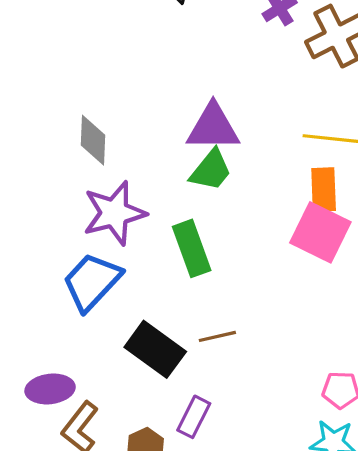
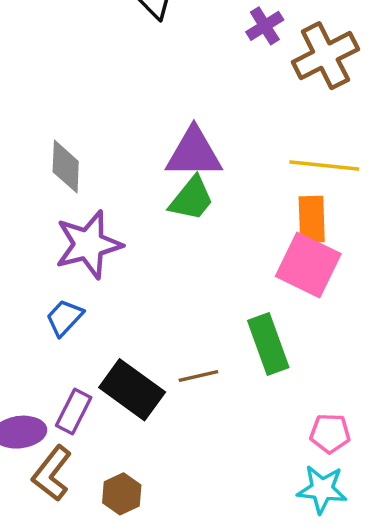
green rectangle: (192, 248) -> (268, 344), moved
blue trapezoid: (92, 282) -> (64, 318), size x0.6
purple rectangle: (194, 417) -> (74, 411), moved

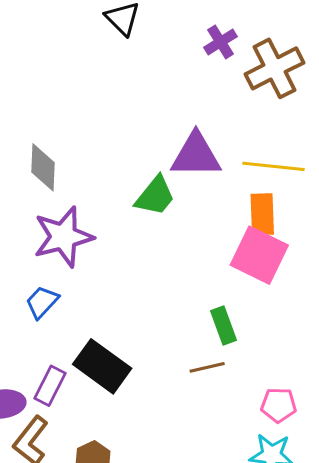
purple triangle: (194, 153) -> (196, 155), moved
green rectangle: (268, 344) -> (224, 325), size x0.7
brown line: (198, 376) -> (207, 367), moved

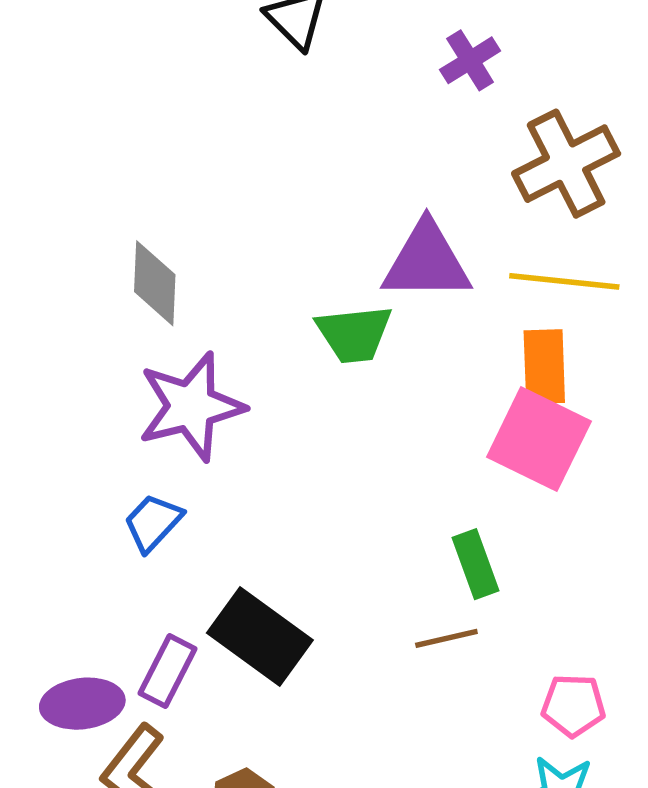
brown cross: (275, 68) -> (566, 164), moved
green trapezoid: (155, 196) -> (354, 334), turned 45

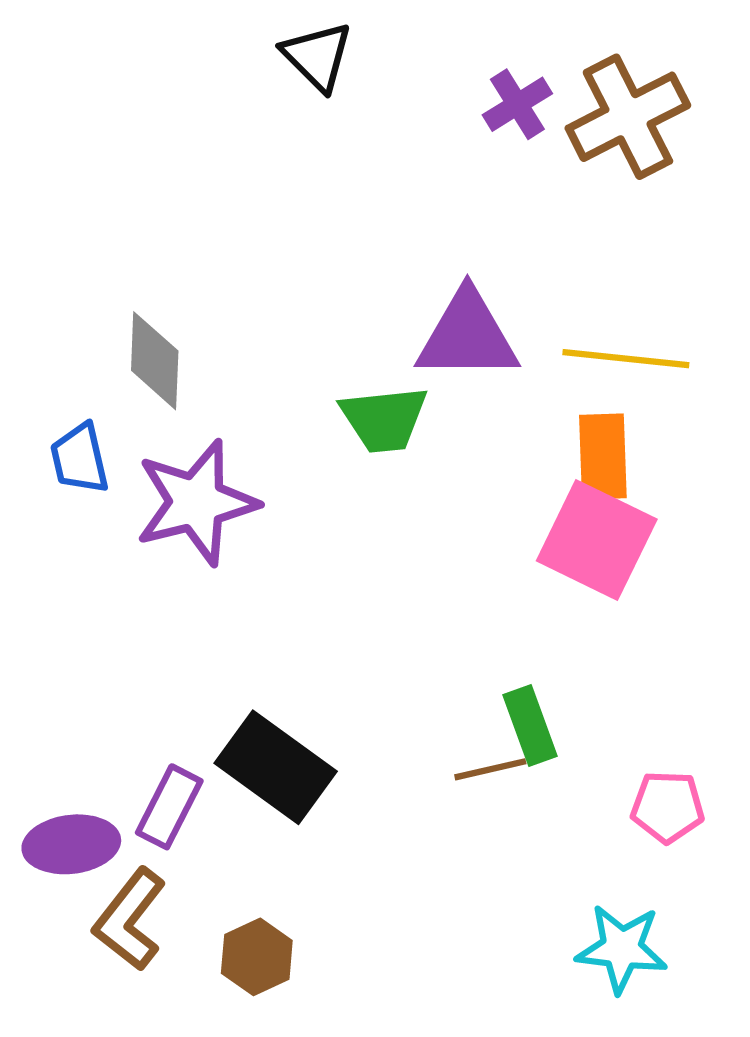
brown cross: (566, 164) -> (628, 117), moved
blue trapezoid: (153, 522) -> (80, 459), moved, turned -56
green rectangle: (475, 564) -> (530, 726), moved
pink pentagon: (573, 705) -> (668, 807), moved

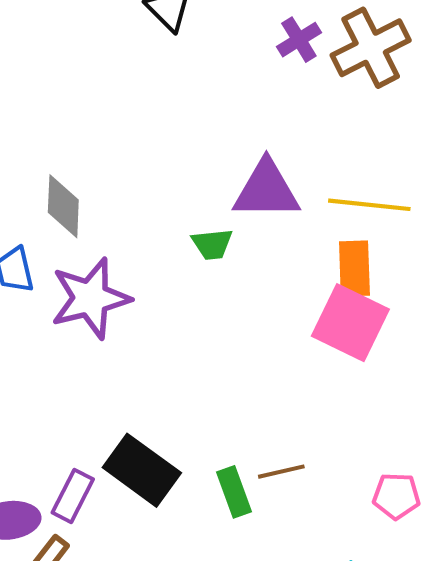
green trapezoid: (384, 419) -> (212, 244), size x0.7
green rectangle: (530, 726) -> (234, 492), moved

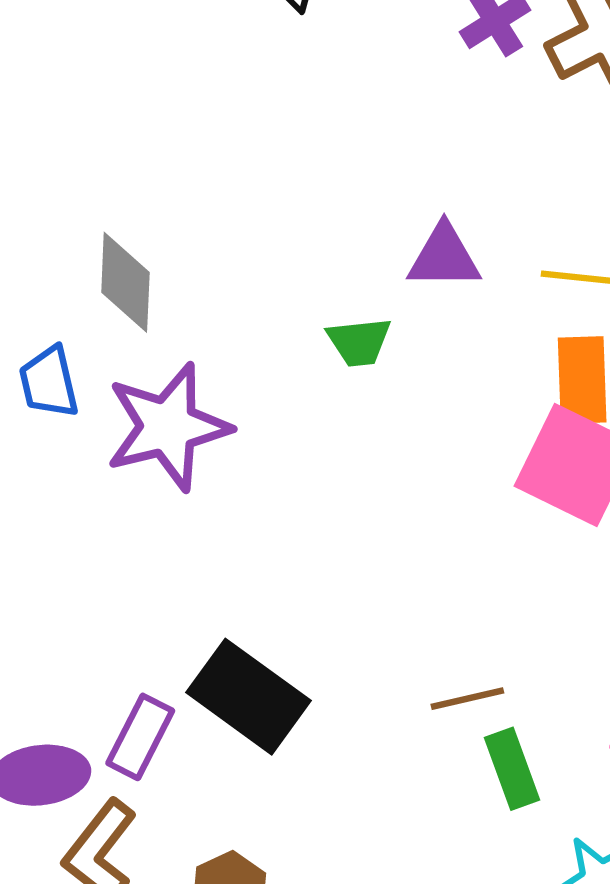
purple triangle: (266, 190) -> (444, 257), size x0.7
green rectangle: (234, 492) -> (512, 769), moved

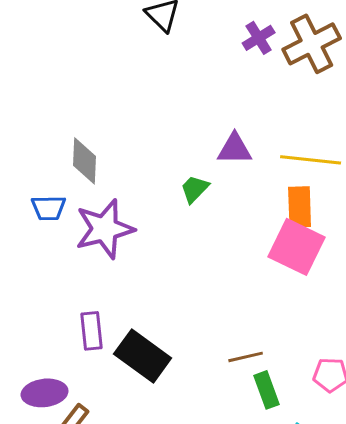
green trapezoid: (359, 342) -> (195, 189), turned 140
blue trapezoid: (49, 382) -> (49, 208), turned -78
purple rectangle: (140, 737) -> (92, 331), moved, turned -33

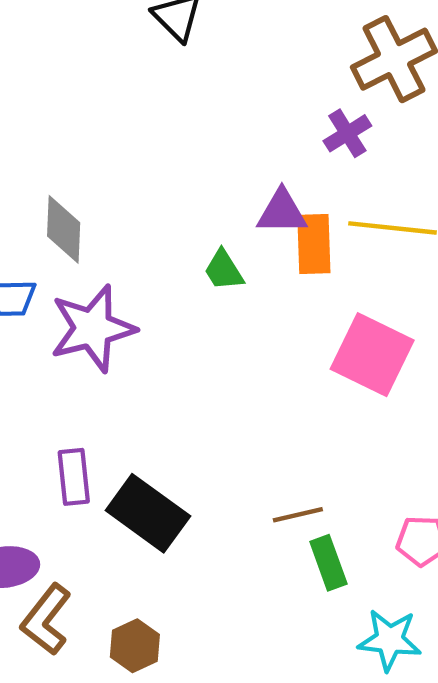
purple cross: (259, 38) -> (347, 133), moved
green trapezoid: (195, 189) -> (224, 270), turned -76
orange rectangle: (300, 207) -> (314, 244), moved

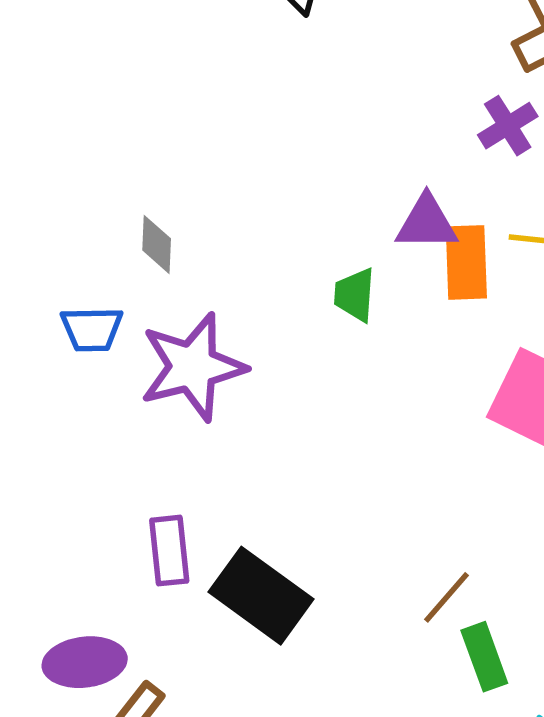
gray diamond: (64, 229) -> (157, 244), size x0.7
green trapezoid: (224, 270) -> (355, 295), turned 36
brown line: (298, 515) -> (446, 597), turned -36

